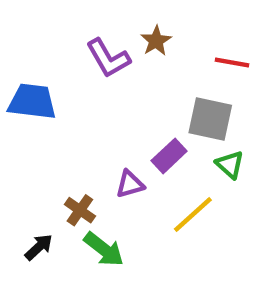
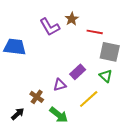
red line: (232, 63) -> (95, 32), moved
gray square: (210, 119) -> (110, 52), moved
green arrow: (104, 249) -> (59, 115), moved

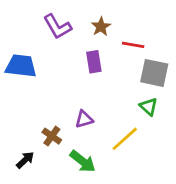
purple L-shape: (50, 27) -> (57, 27), moved
purple rectangle: (78, 72) -> (94, 62), moved, turned -56

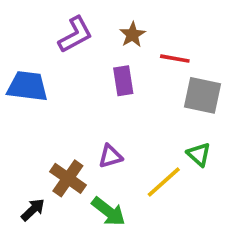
purple L-shape: (57, 27) -> (75, 35), turned -88
green triangle: (149, 107) -> (199, 154), moved
brown cross: (52, 136) -> (68, 178), size x1.4

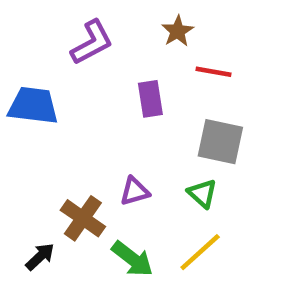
brown star: (132, 35) -> (178, 31), moved
gray square: (202, 95) -> (220, 142), moved
green triangle: (199, 154) -> (202, 193), moved
yellow line: (164, 182) -> (200, 252), moved

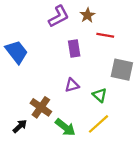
purple L-shape: (92, 42) -> (59, 16), moved
blue trapezoid: (33, 106) -> (16, 52), turned 45
gray square: (220, 142) -> (122, 70), moved
purple triangle: (135, 191) -> (72, 85), moved

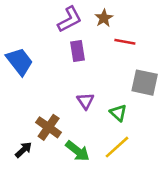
purple rectangle: (74, 49) -> (77, 51), moved
purple triangle: (72, 85) -> (85, 101), turned -48

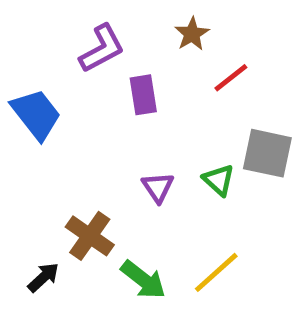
purple L-shape: (70, 19) -> (102, 49), moved
red line: (125, 42) -> (231, 78), turned -48
green triangle: (118, 113) -> (219, 180), moved

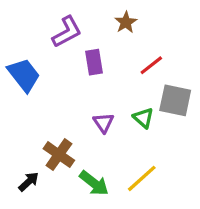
red line: (231, 78) -> (151, 65), moved

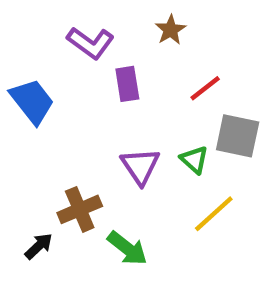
purple L-shape: (67, 32) -> (91, 43), turned 64
purple triangle: (104, 123) -> (140, 166), size x1.4
brown cross: (59, 155) -> (80, 209), turned 32
yellow line: (142, 178) -> (214, 214), moved

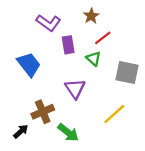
red line: (205, 88) -> (103, 38), moved
blue trapezoid: (32, 101) -> (29, 64), moved
green triangle: (194, 160) -> (94, 59), moved

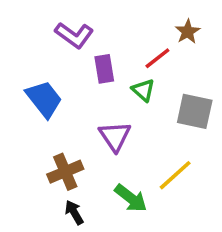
brown star: (91, 16) -> (188, 32), moved
black arrow: (21, 131) -> (74, 212), moved, turned -77
green arrow: (68, 133) -> (131, 198), moved

